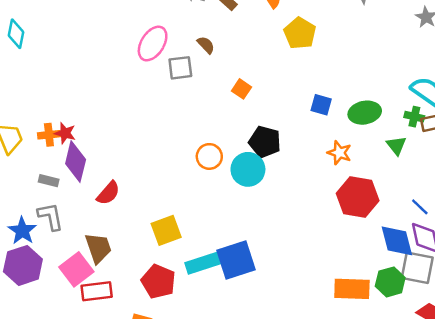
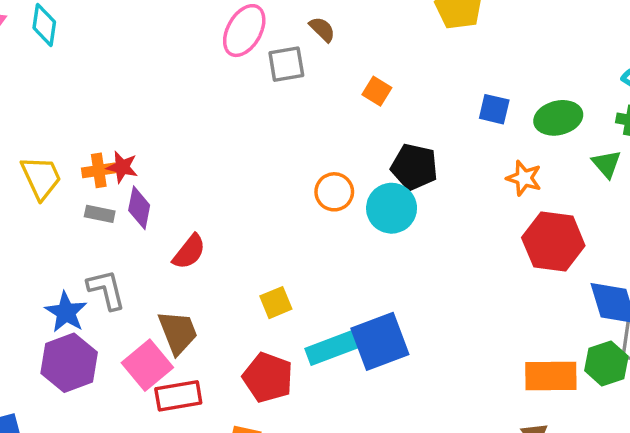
purple diamond: (76, 162) -> (139, 208), size x0.7
gray rectangle: (49, 181) -> (100, 214), moved
yellow square: (166, 230) -> (276, 303), size x0.7

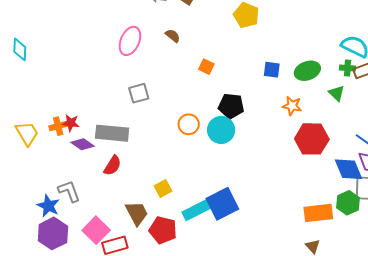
gray square: (286, 64) -> (139, 93), moved
purple diamond: (139, 208) -> (83, 144), turned -60
gray rectangle: (100, 214) -> (112, 133), moved, size x2.0
brown trapezoid: (178, 332) -> (137, 213), moved

